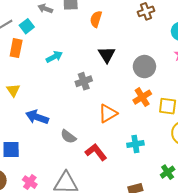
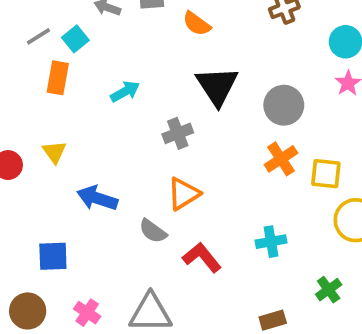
orange semicircle: (96, 19) -> (197, 24), turned -70
black triangle: (107, 55) -> (217, 86), size x1.4
orange triangle: (108, 113) -> (184, 194), moved

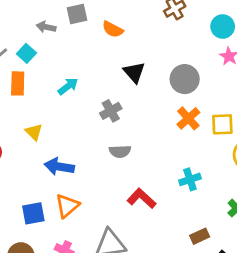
black triangle: (217, 86) -> (134, 72), size x0.7
yellow triangle: (54, 152) -> (34, 132), moved
orange triangle: (184, 194) -> (67, 206), moved
gray semicircle: (153, 231) -> (120, 151), moved, turned -30

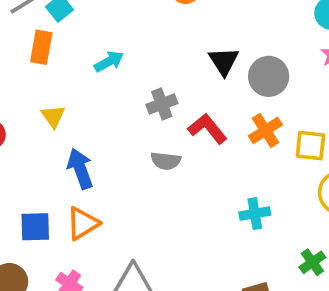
black triangle: (134, 72) -> (224, 61), moved
blue arrow: (59, 167) -> (80, 169), turned 52
red L-shape: (142, 198) -> (207, 129), moved

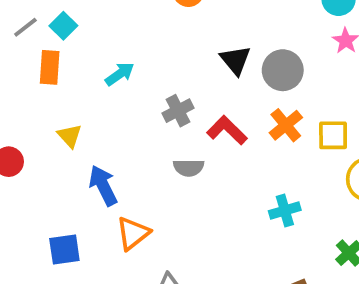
orange triangle: (83, 223) -> (133, 233), moved

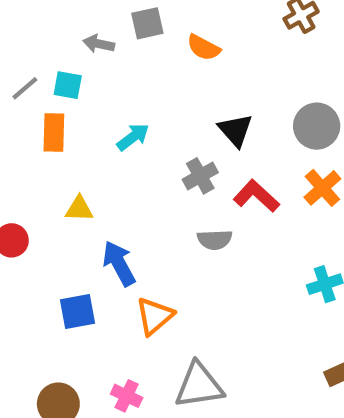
cyan square: (63, 26) -> (68, 85), turned -32
black triangle: (235, 60) -> (235, 130), moved
yellow triangle: (70, 136) -> (79, 209), turned -44
blue square: (64, 250) -> (77, 311), moved

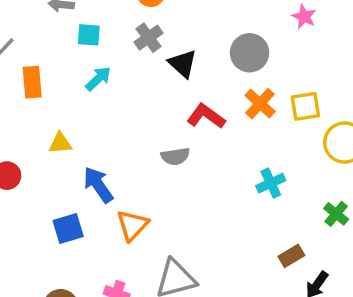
cyan square: (68, 85) -> (89, 35), moved
gray cross: (200, 176) -> (148, 38), moved

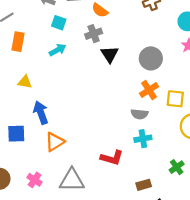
red L-shape: (206, 116) -> (112, 158), moved, turned 145
gray semicircle: (175, 156) -> (139, 114), moved

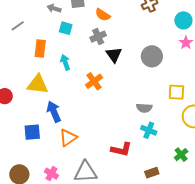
orange rectangle: (18, 42) -> (40, 49), moved
cyan arrow: (58, 50) -> (65, 62), moved, turned -77
yellow triangle: (25, 82) -> (38, 84), size x1.6
orange cross: (149, 90) -> (94, 81), moved
cyan cross: (143, 139) -> (149, 130), turned 35

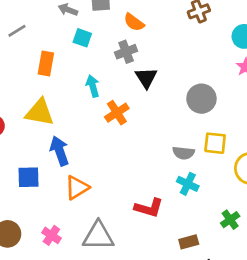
gray circle: (152, 56) -> (201, 99), moved
cyan arrow: (65, 62) -> (93, 86), moved
yellow square: (176, 92) -> (215, 143), moved

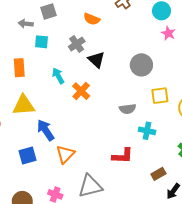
orange semicircle: (134, 22) -> (92, 19), moved
gray semicircle: (183, 153) -> (128, 109), moved

